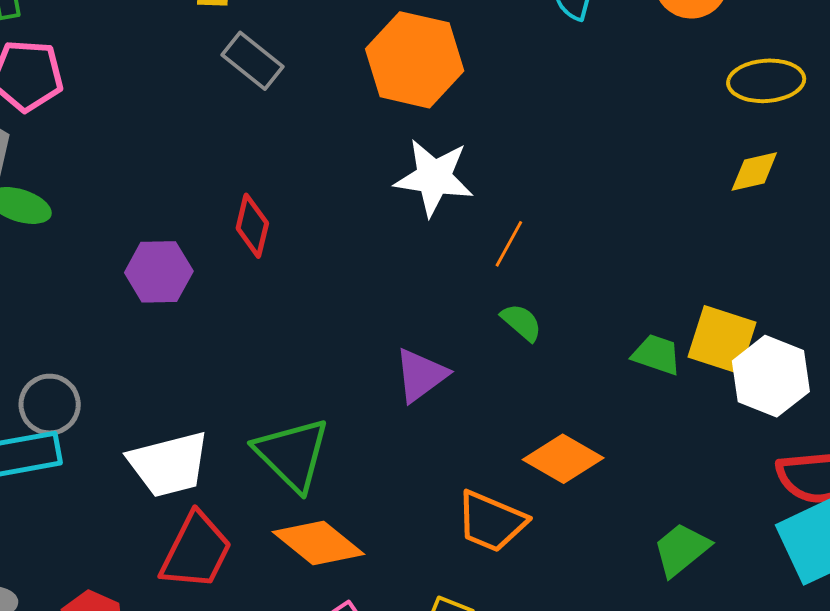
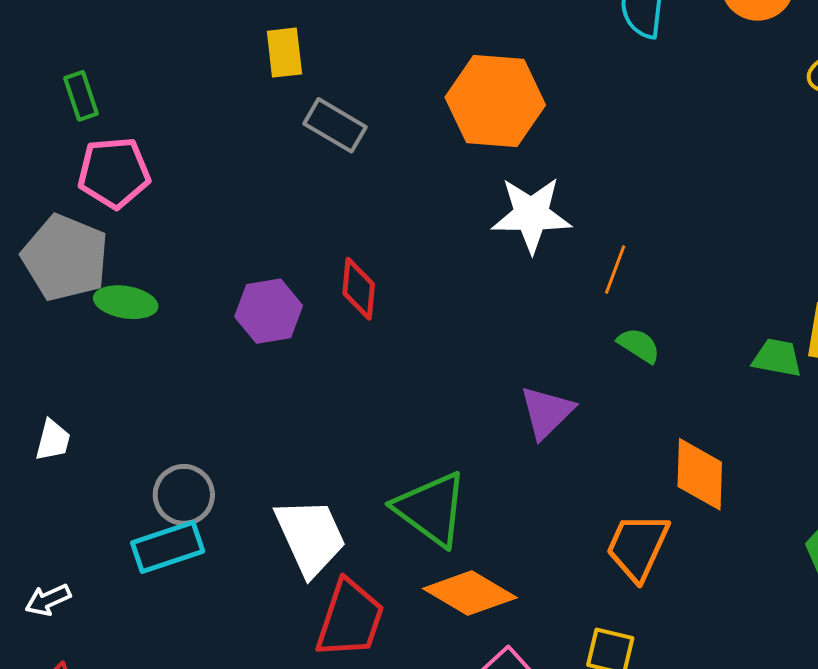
purple hexagon: (159, 272) -> (269, 311), moved
orange diamond: (563, 459) -> (700, 474), turned 70
white trapezoid: (169, 464) -> (310, 537), turned -92
orange trapezoid: (491, 521) -> (638, 547), turned 100

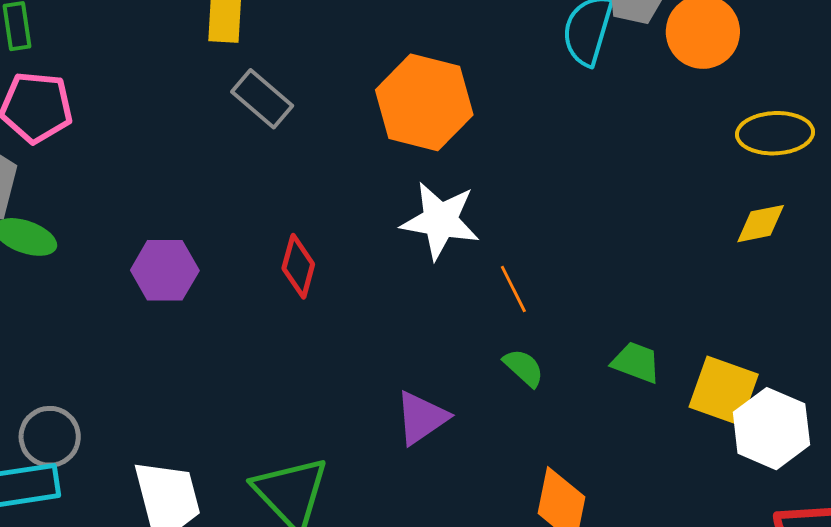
orange line: (615, 270) -> (513, 289), turned -57
red diamond: (359, 289) -> (298, 266), moved
green trapezoid: (777, 358) -> (636, 362), moved

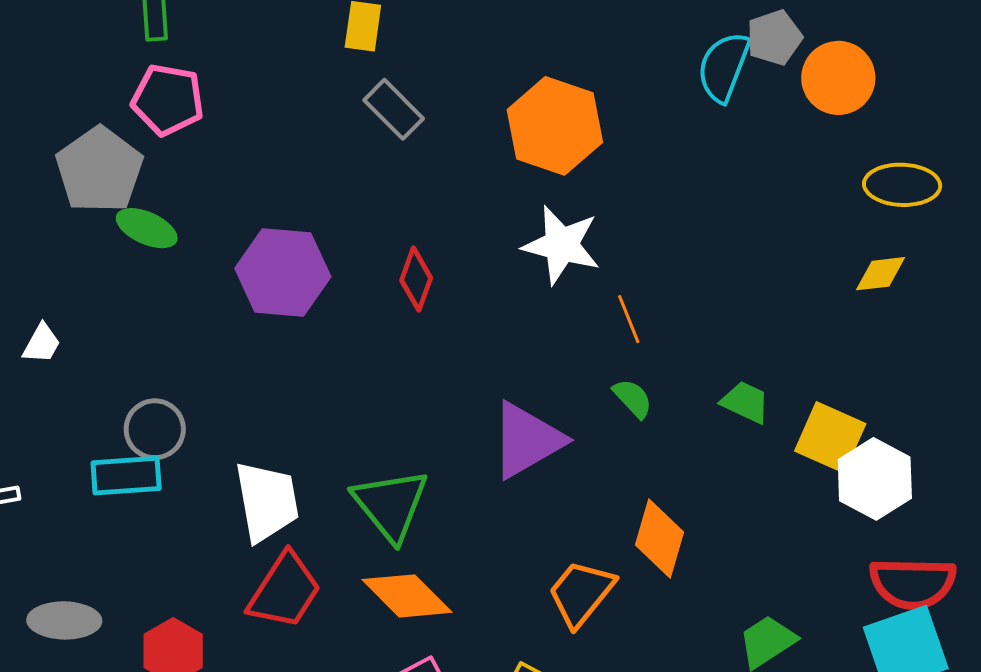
purple hexagon: (165, 270) -> (283, 272), size x1.4
purple triangle: (421, 418) -> (527, 440), size x1.4

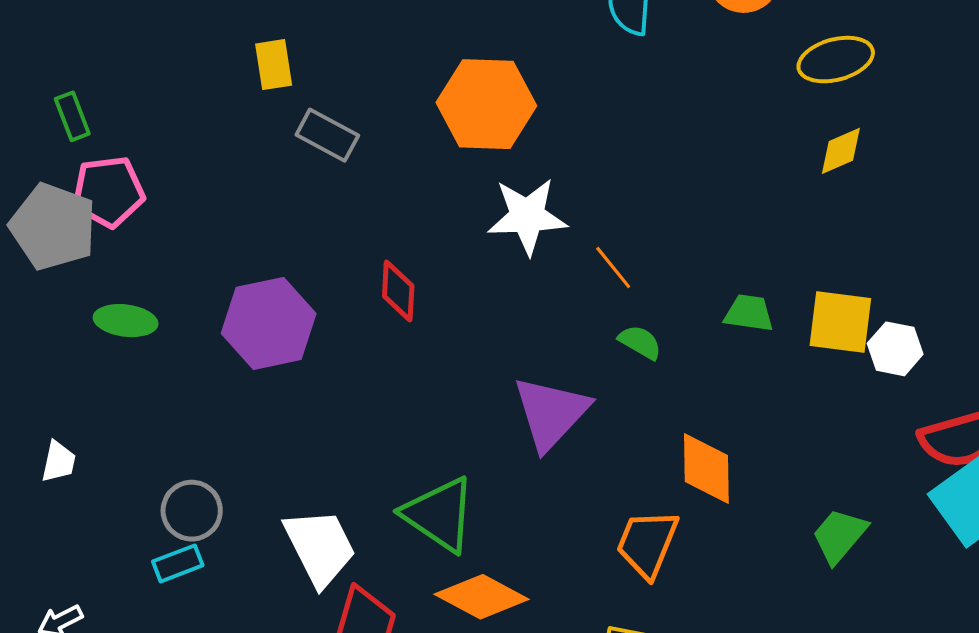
gray pentagon: (99, 170) -> (53, 227), moved
cyan rectangle: (126, 476) -> (178, 563), size x0.7
white hexagon: (875, 479) -> (895, 349), size x0.7

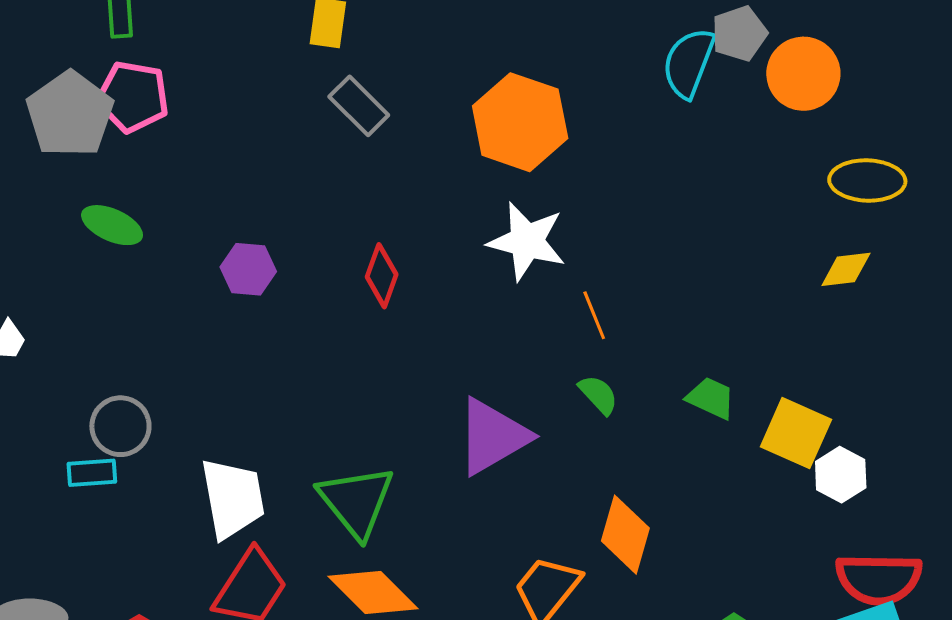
purple hexagon: (269, 323) -> (248, 269), size x0.6

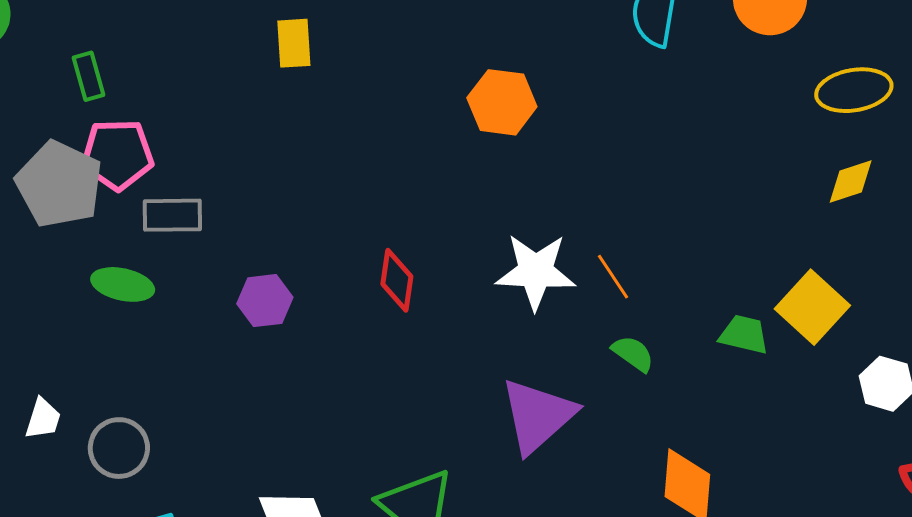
gray rectangle: (359, 106) -> (172, 215), moved, turned -34
orange hexagon: (520, 122) -> (502, 102), size x0.7
white star: (527, 241) -> (536, 271), moved
gray circle: (120, 426) -> (119, 448), moved
yellow square: (796, 433) -> (812, 307), moved, turned 30

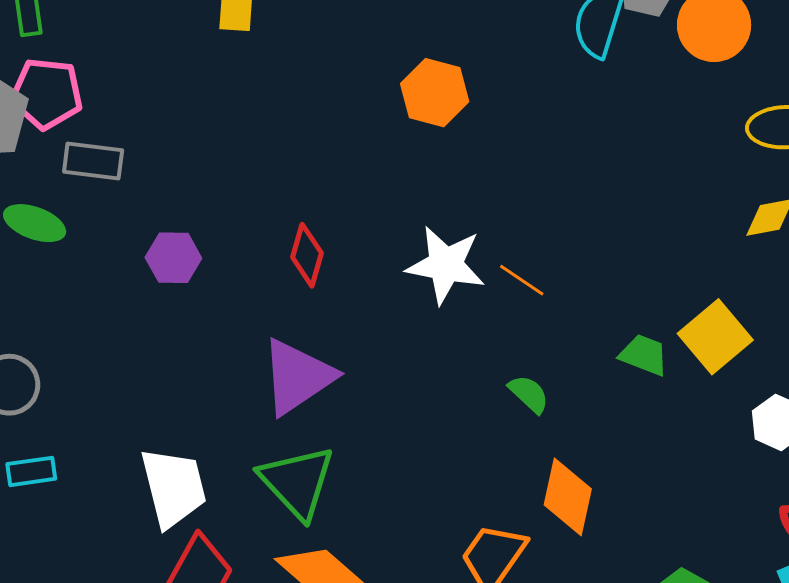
orange line: (613, 277) -> (522, 280), turned -30
green semicircle: (633, 354) -> (529, 394), moved
purple triangle: (538, 416) -> (297, 377), moved

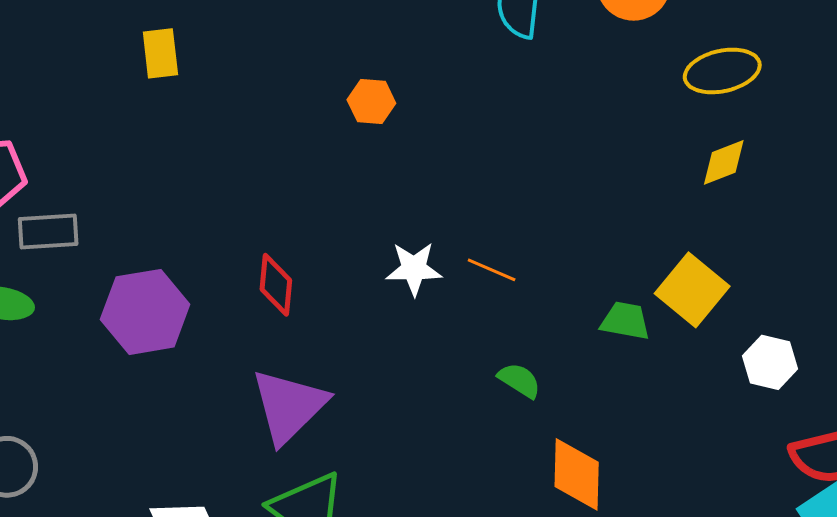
orange hexagon: (435, 93) -> (371, 102), size x0.7
purple hexagon: (173, 258) -> (145, 312), size x1.6
white star: (446, 265) -> (414, 269), size x0.7

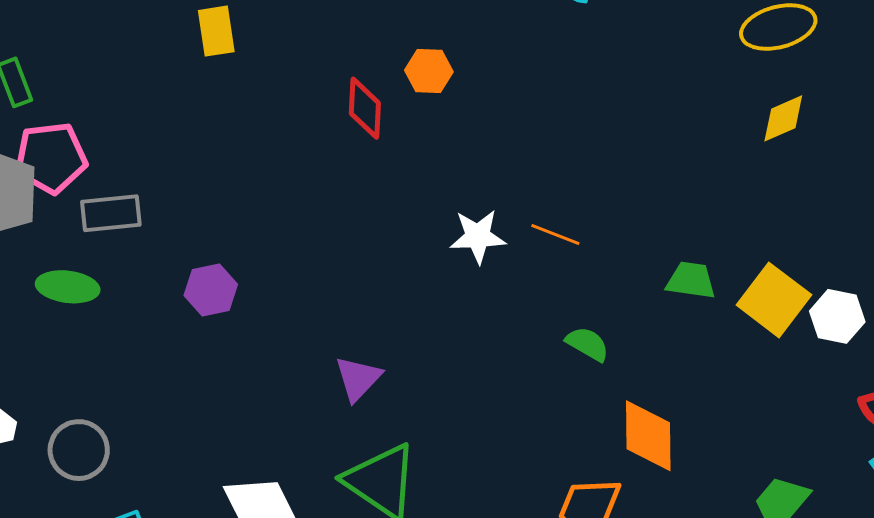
red diamond: (276, 285) -> (365, 108), moved
yellow square: (692, 290) -> (774, 300), moved
purple hexagon: (145, 312) -> (211, 290), size x0.6
purple triangle: (289, 406) -> (358, 378), size x0.6

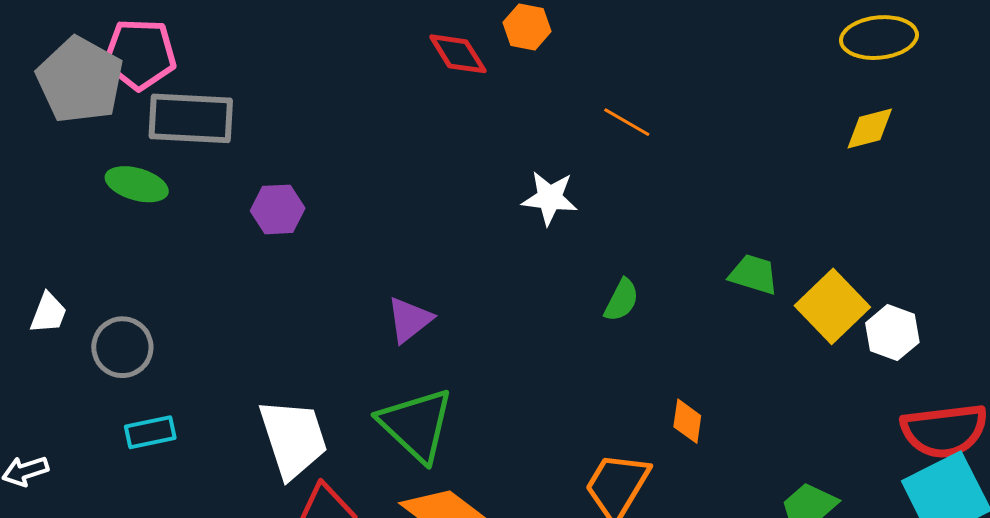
red diamond: (365, 108) -> (458, 54), turned -44
gray rectangle: (111, 213) -> (191, 118), size x1.4
orange line: (555, 235) -> (627, 122), moved
green semicircle: (587, 344) -> (621, 300), moved, turned 78
orange diamond: (648, 436) -> (687, 421), size x0.6

